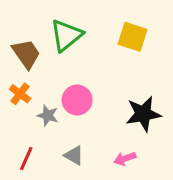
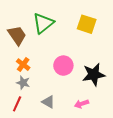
orange cross: (20, 94) -> (23, 65), moved
pink circle: (77, 100) -> (63, 66), moved
gray star: (48, 115) -> (23, 83), moved

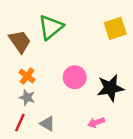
yellow square: (87, 24) -> (115, 28), moved, turned -36
gray triangle: (48, 102) -> (47, 124), moved

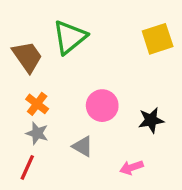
black star: (110, 88) -> (151, 120), size x0.7
gray triangle: (47, 124) -> (83, 146), moved

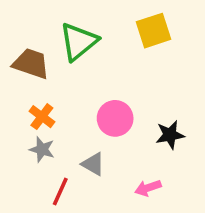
yellow square: (158, 39) -> (153, 31), moved
brown trapezoid: (27, 57) -> (31, 64), turned -36
red line: (27, 167) -> (60, 191), moved

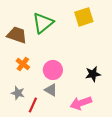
pink circle: (115, 118) -> (53, 70), moved
gray star: (42, 149) -> (18, 93), moved
pink arrow: (148, 188) -> (81, 103), size x1.5

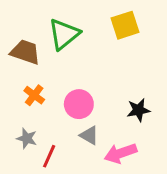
gray triangle: (51, 90) -> (89, 135), moved

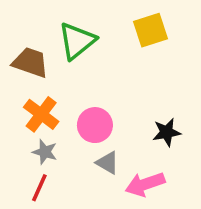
orange cross: (34, 95) -> (41, 114), size x1.4
gray star: (27, 138) -> (45, 152), moved
red line: (49, 156) -> (39, 188), moved

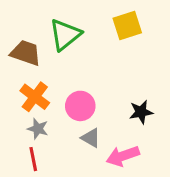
red line: (39, 188) -> (33, 159), turned -35

